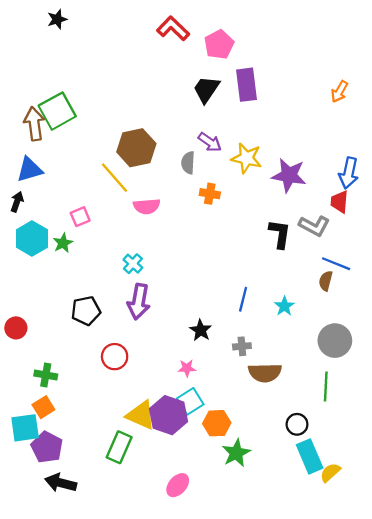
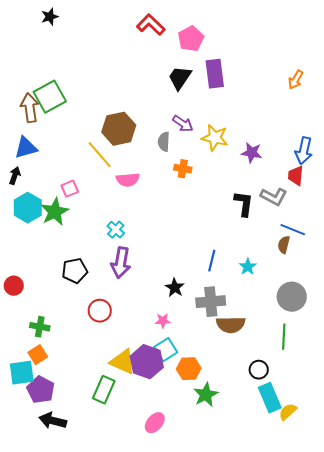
purple star: (289, 175) -> (252, 153), size x0.7
green star: (63, 243) -> (55, 212), size x1.6
gray cross: (242, 346) -> (211, 302), size x1.8

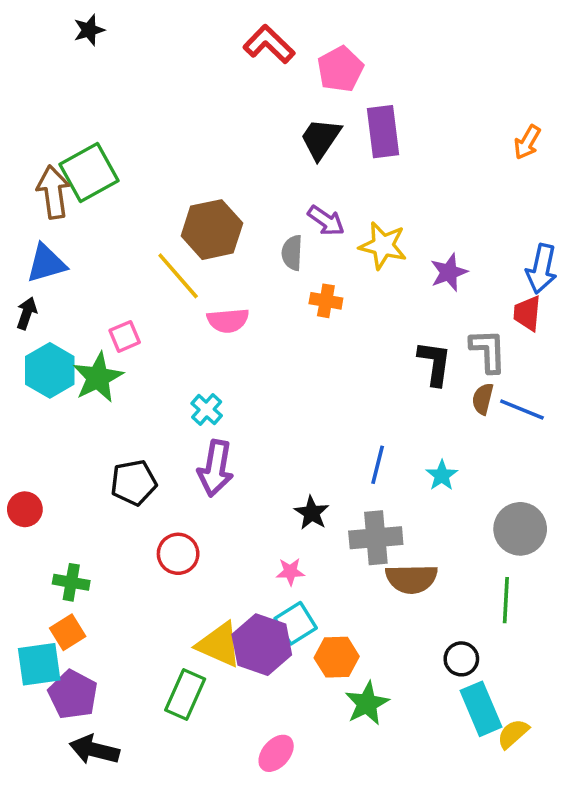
purple star: (252, 153) -> (449, 272), turned -30
gray L-shape: (274, 197) -> (488, 351), turned -120
brown semicircle: (284, 245) -> (483, 399), moved

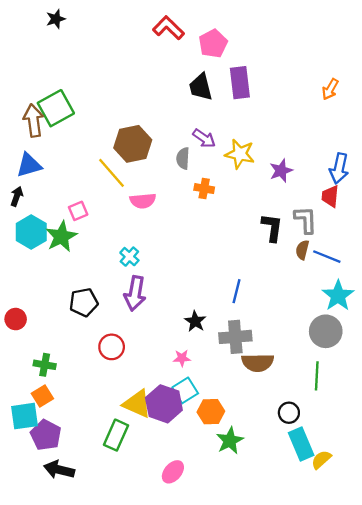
black trapezoid: (321, 139) -> (201, 87), turned -48
cyan star: (442, 475) -> (338, 296), moved, size x1.6

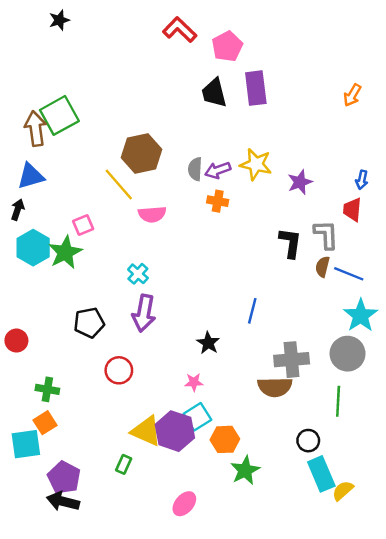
purple arrow: (204, 138) -> (218, 170), moved, turned 125
blue arrow: (339, 168) -> (362, 180), size x0.6
gray cross: (235, 337) -> (292, 360), moved
purple pentagon: (46, 435) -> (64, 478), moved
green rectangle: (116, 435) -> (124, 464), size x0.6

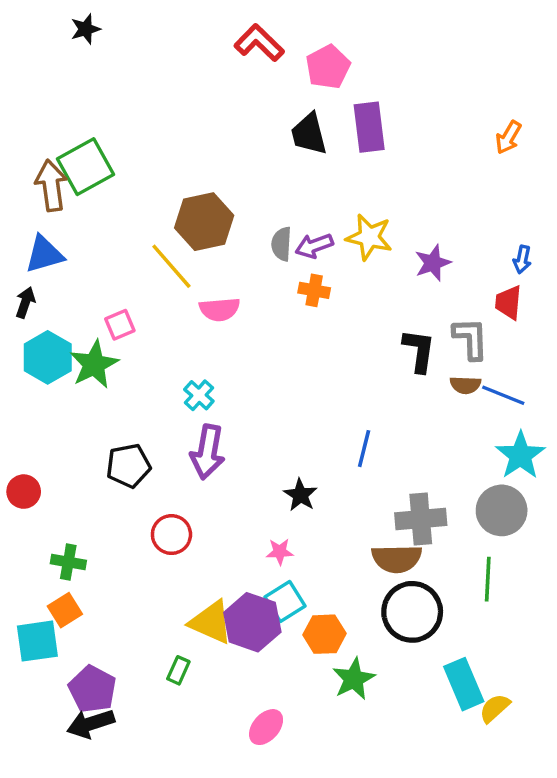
brown semicircle: (323, 267) -> (465, 385), turned -102
black circle: (308, 441) -> (412, 612), moved, size x1.8
black arrow: (63, 501) -> (91, 724), turned -32

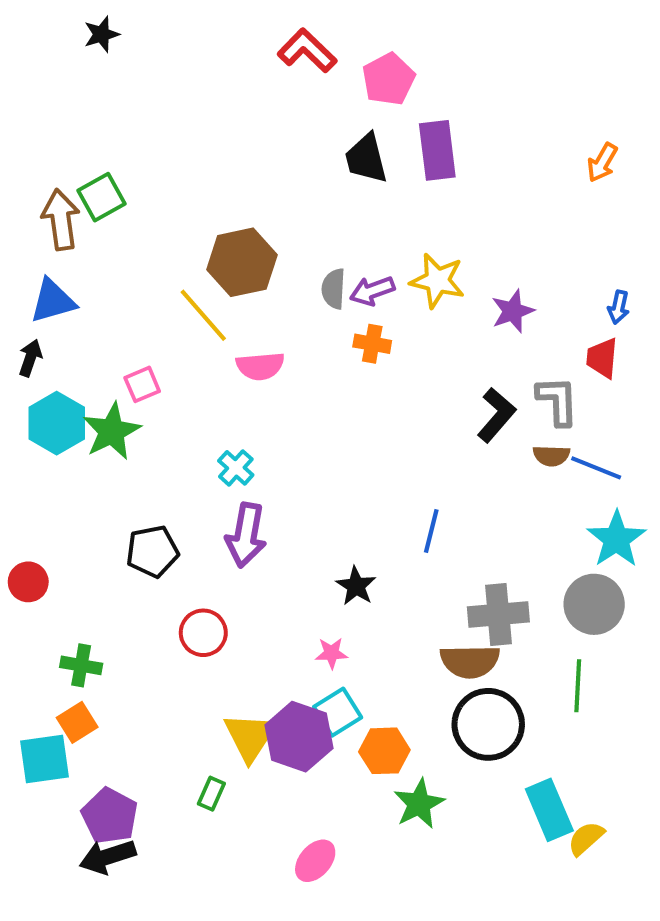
green square: (86, 167) -> (101, 197), size x0.7
black L-shape: (419, 351) -> (496, 415), turned 33
yellow triangle: (211, 622) -> (250, 737), turned 39

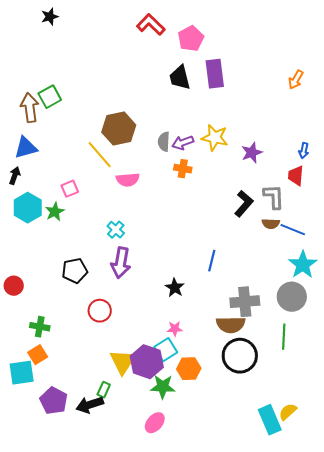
green star: (112, 431) -> (55, 212), size x0.7
pink star: (332, 653) -> (175, 329), moved
green star: (419, 804) -> (163, 387), moved, turned 30
cyan rectangle: (549, 810) -> (270, 420), moved
black arrow: (108, 857) -> (90, 405), moved

